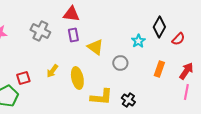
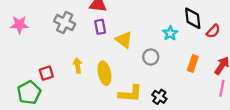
black diamond: (159, 27) -> (193, 18), turned -35
yellow arrow: (52, 71) -> (78, 66), turned 136

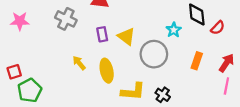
purple rectangle: (100, 27) -> (102, 34), moved
gray circle: (151, 57) -> (154, 54), size x1.6
yellow arrow: (78, 66) -> (79, 63), turned -32
red square: (46, 73) -> (14, 72), moved

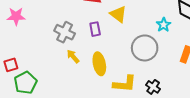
gray cross: (66, 19) -> (65, 32), moved
yellow triangle: (126, 37) -> (118, 14), moved

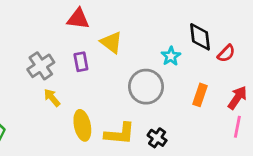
gray cross: (65, 32) -> (41, 66), turned 30
yellow ellipse: (99, 64) -> (82, 125), moved

